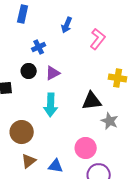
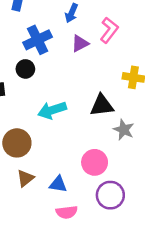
blue cross: (39, 47) -> (38, 40), size x1.6
purple triangle: (53, 73) -> (80, 43), moved
cyan arrow: (51, 105) -> (52, 110), turned 70

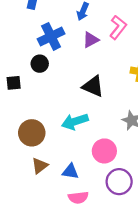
black triangle: (102, 105) -> (93, 86), moved, turned 30
cyan arrow: (52, 110) -> (75, 122), moved

